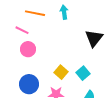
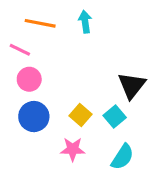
black triangle: (94, 38) -> (132, 85), moved
blue circle: (29, 84) -> (34, 117), moved

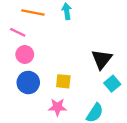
yellow square: (80, 115) -> (63, 81), turned -35
cyan square: (115, 117) -> (112, 84), moved

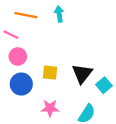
black triangle: (102, 59) -> (82, 74), moved
yellow square: (63, 81) -> (50, 73), moved

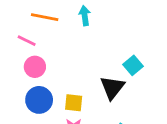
yellow square: (50, 73) -> (74, 103), moved
cyan square: (104, 85) -> (133, 65), moved

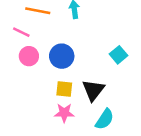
black triangle: (112, 88) -> (93, 90), moved
blue circle: (39, 100) -> (62, 56), moved

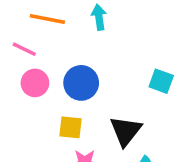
cyan square: (118, 55) -> (161, 81), turned -30
yellow square: (64, 89) -> (70, 127), moved

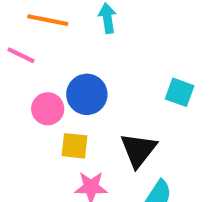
pink circle: (35, 83) -> (48, 109), moved

